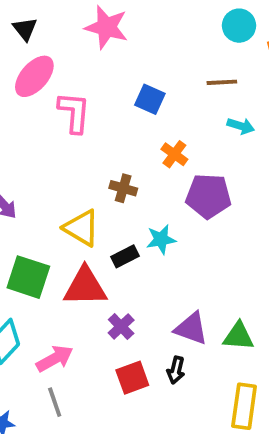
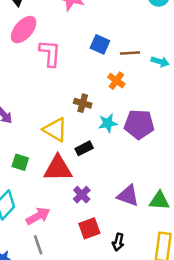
brown line: (222, 82) -> (130, 53), moved
purple pentagon: (208, 196) -> (139, 124), moved
cyan star: (161, 239) -> (108, 123), moved
green square: (28, 277) -> (20, 162), size x0.6
black arrow: (176, 370) -> (118, 242), moved

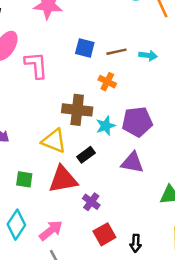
brown cross: (83, 103) -> (77, 110), size x1.6
purple triangle: (128, 196) -> (132, 163), moved

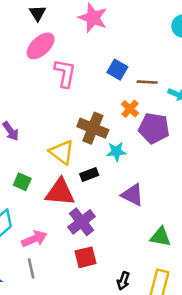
purple pentagon: (137, 122) -> (154, 128), moved
purple cross: (91, 202) -> (82, 222), size x1.5
black arrow: (136, 243) -> (123, 281), moved

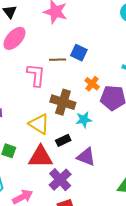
pink L-shape: (65, 73) -> (36, 75), moved
brown line: (147, 82) -> (58, 60), moved
purple triangle: (132, 195) -> (86, 157), moved

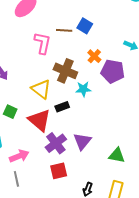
red triangle: (40, 157) -> (39, 120), turned 35
purple triangle: (86, 157) -> (82, 141), moved, turned 42

